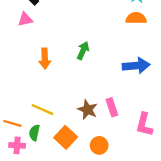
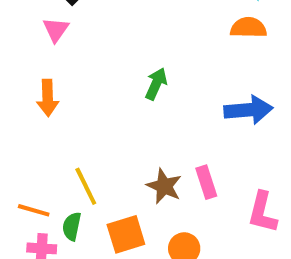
pink triangle: (25, 19) -> (56, 30), turned -42
orange arrow: (45, 59) -> (48, 98), moved
yellow line: (43, 110) -> (86, 186), turned 40
orange square: (66, 137) -> (126, 234), turned 30

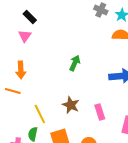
brown star: (164, 186) -> (71, 105), moved
orange line: (34, 210) -> (13, 91), moved

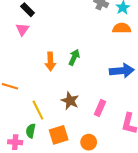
orange arrow: (21, 70) -> (50, 61), moved
pink rectangle: (100, 112) -> (100, 108), turned 42

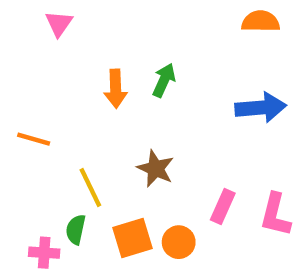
pink rectangle: (100, 108) -> (223, 206), moved
orange circle: (89, 142) -> (179, 242), moved

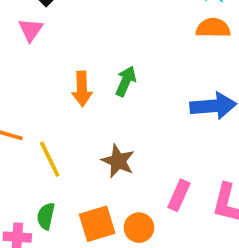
yellow line: (90, 187) -> (50, 159), moved

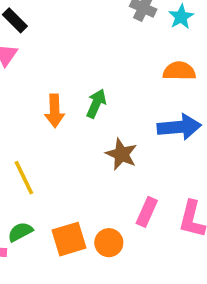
orange semicircle: (213, 28) -> (179, 71), moved
brown star: (118, 161) -> (121, 154), moved
green semicircle: (46, 216) -> (20, 232), turned 50

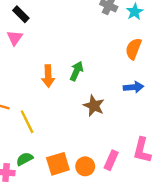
orange semicircle: (179, 71) -> (133, 49), turned -70
blue arrow: (179, 127) -> (133, 87), size x0.7
pink rectangle: (147, 212) -> (111, 160), moved

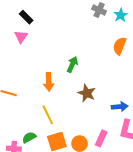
orange arrow: (48, 76) -> (49, 82), moved
blue arrow: (133, 87) -> (120, 107), moved
yellow line: (27, 122) -> (48, 115), moved

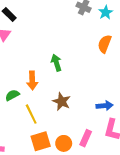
green arrow: (72, 64) -> (56, 63), turned -42
brown star: (87, 93) -> (62, 101), moved
green semicircle: (29, 137) -> (12, 95), moved

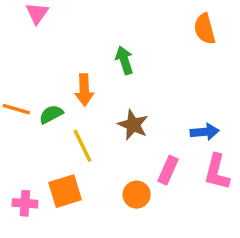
orange semicircle: (105, 44) -> (205, 29), turned -36
pink rectangle: (86, 138) -> (168, 170), moved
orange square: (41, 141) -> (65, 191), moved

